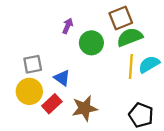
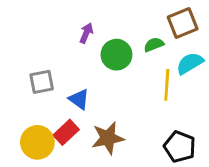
brown square: (121, 18) -> (183, 23), moved
green semicircle: (130, 37) -> (154, 45), moved, size x0.6
cyan semicircle: (149, 64) -> (190, 63), moved
yellow circle: (29, 91) -> (37, 142), moved

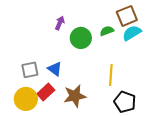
cyan semicircle: (190, 63) -> (132, 33), moved
gray square: (42, 82) -> (30, 70), moved
yellow line: (167, 85) -> (111, 75), moved

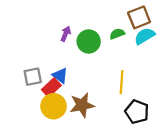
purple arrow: (60, 23) -> (66, 34), moved
red rectangle: (46, 92) -> (51, 88), moved
yellow circle: (26, 99) -> (54, 106), moved

